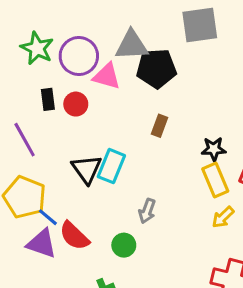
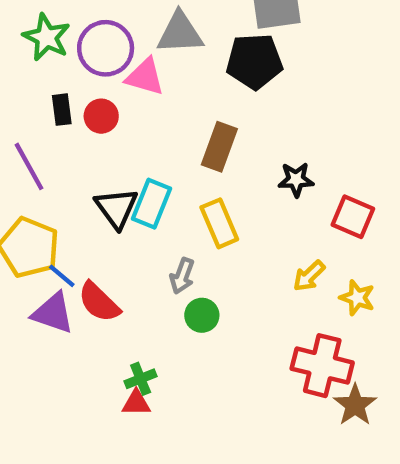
black pentagon: (156, 68) -> (254, 61), moved
brown rectangle: (159, 126) -> (219, 147), size x1.5
yellow rectangle: (215, 180) -> (219, 223), moved
gray arrow: (147, 211) -> (182, 276), moved
green circle: (124, 245) -> (202, 315), moved

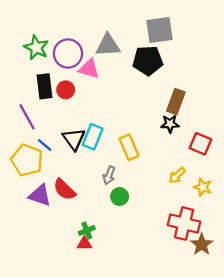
black rectangle: (62, 110) -> (45, 86), size x1.5
brown rectangle: (219, 147) -> (176, 102), moved
blue line: (62, 276) -> (45, 145), moved

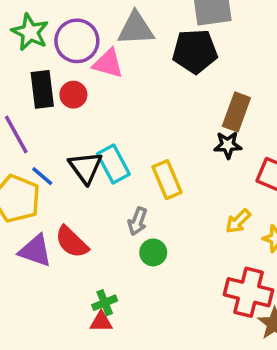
cyan rectangle: (93, 137) -> (113, 164), turned -50

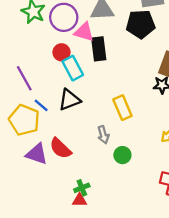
black rectangle: (42, 89) -> (99, 49), moved
cyan rectangle: (113, 164) -> (73, 68), moved
black triangle: (86, 167) -> (69, 100), turned 45
gray arrow: (138, 221) -> (103, 135), turned -36
green circle: (153, 252) -> (122, 155), moved

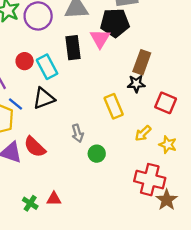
pink triangle: (84, 32) -> (100, 39), moved, turned 45
red circle: (61, 52) -> (25, 61), moved
yellow rectangle: (122, 108) -> (114, 106), moved
green cross: (82, 188) -> (30, 203), moved, turned -35

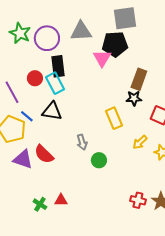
black rectangle: (73, 48) -> (58, 66), moved
black triangle: (44, 98) -> (52, 111), turned 30
red cross: (150, 180) -> (138, 200), moved, size x0.6

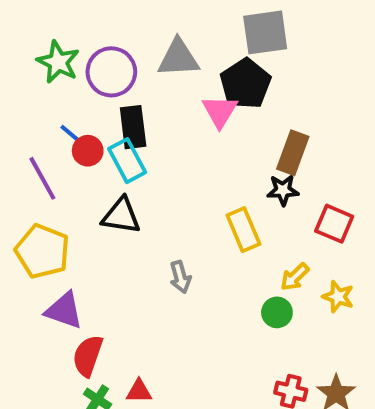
black pentagon: (115, 44) -> (245, 84), turned -30
blue line: (27, 116) -> (72, 135), moved
red semicircle: (44, 154) -> (88, 356), moved, turned 65
green circle: (99, 160) -> (277, 312), moved

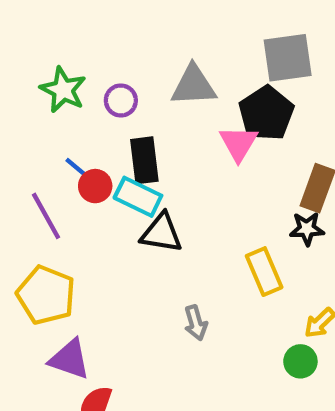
purple circle: (111, 72) -> (121, 100), size x0.6
cyan rectangle: (127, 161) -> (138, 197), turned -36
black triangle: (121, 216) -> (161, 233), moved

